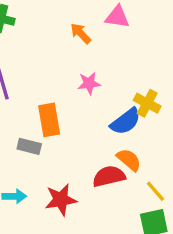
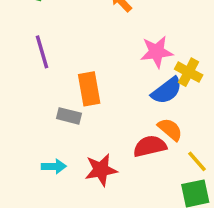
pink star: (89, 83) -> (157, 52), moved, size x1.4

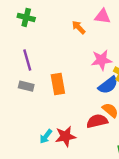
gray rectangle: (69, 116) -> (26, 86), moved
cyan arrow: (54, 166) -> (46, 136), moved, turned 128

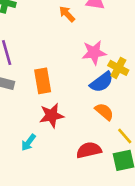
red semicircle: (97, 121) -> (89, 150), moved
red star: (65, 136) -> (52, 115), moved

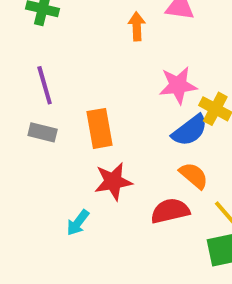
orange arrow: (67, 14) -> (137, 26), turned 42
red semicircle: (89, 150) -> (170, 211), moved

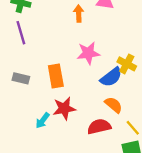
purple line: (45, 85) -> (21, 33), moved
pink star: (178, 85) -> (88, 53), moved
cyan arrow: (78, 223) -> (43, 120), moved

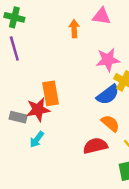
pink star: (88, 53) -> (108, 60), moved
gray rectangle: (21, 78) -> (18, 117), moved
red star: (64, 108) -> (38, 110), moved

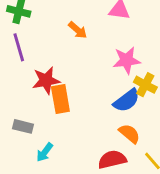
orange arrow: (74, 29) -> (78, 30), moved, turned 133
red star: (38, 110) -> (46, 80), moved

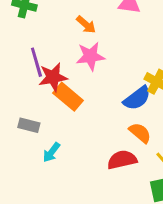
purple line: (19, 47) -> (36, 62), moved
pink star: (127, 60) -> (90, 56), moved
orange rectangle: (60, 99) -> (68, 97), turned -40

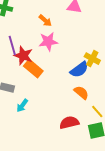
red star: (53, 77) -> (23, 56), turned 30
red semicircle: (122, 160) -> (69, 123), moved

